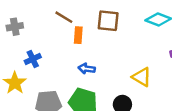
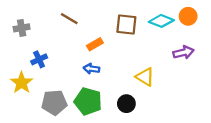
brown square: (108, 21) -> (126, 24), moved
orange rectangle: (78, 35) -> (95, 44), moved, turned 56

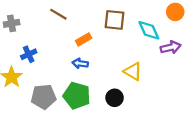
cyan diamond: (161, 21) -> (149, 30), moved, turned 45

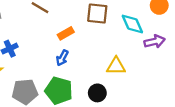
blue arrow: (80, 63) -> (62, 58), turned -70
yellow triangle: (133, 71) -> (116, 66), turned -30

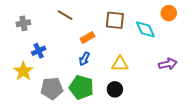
purple arrow: (155, 42) -> (168, 64), moved
yellow triangle: (116, 66) -> (120, 64), moved

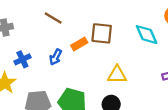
brown square: (115, 20) -> (102, 33), moved
blue arrow: (84, 59) -> (56, 57), moved

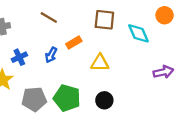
brown square: (102, 33) -> (104, 20), moved
yellow triangle: (117, 75) -> (100, 63), moved

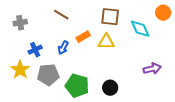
yellow triangle: (100, 63) -> (106, 42), moved
purple arrow: (163, 72) -> (152, 69), moved
gray pentagon: (34, 99) -> (48, 75), moved

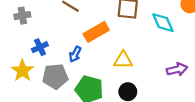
orange rectangle: (83, 37) -> (96, 32), size x1.5
yellow triangle: (106, 42) -> (123, 60), moved
blue arrow: (63, 48) -> (75, 54), moved

